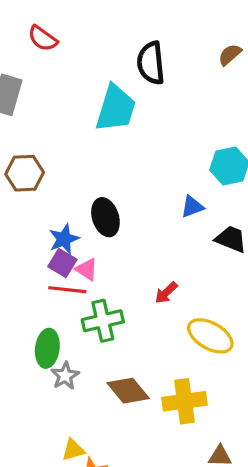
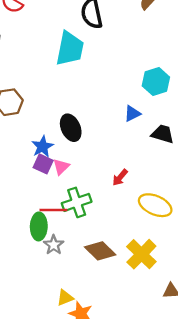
pink triangle: (87, 269) -> (61, 167), turned 48
red line: (67, 290) -> (53, 210), moved
yellow cross: (184, 401) -> (141, 254), turned -32

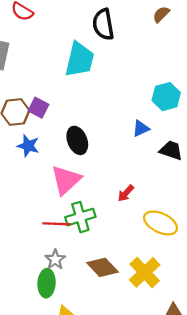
blue star: (42, 147) -> (28, 146), moved, turned -30
purple square: (43, 164) -> (39, 108), moved
pink triangle: (61, 167) -> (66, 180), size x1.8
green ellipse: (39, 226) -> (47, 283), moved

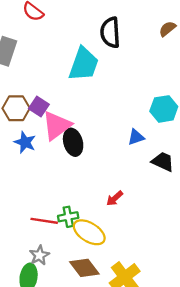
pink triangle: (66, 180) -> (57, 125), moved
green cross: (80, 217) -> (68, 217), size x0.7
yellow ellipse: (161, 223) -> (89, 232), moved

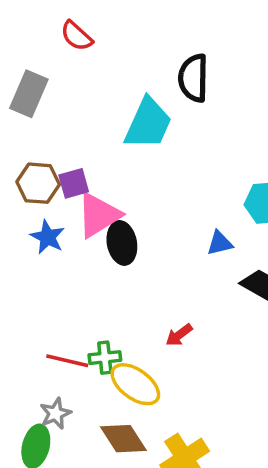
purple square: (39, 106) -> (74, 183), turned 36

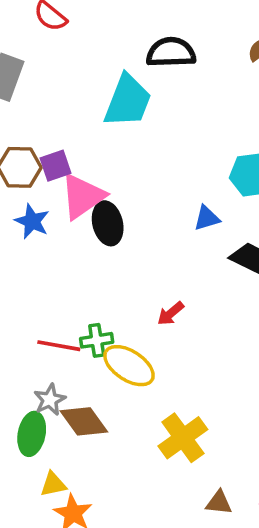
black semicircle: (193, 78) -> (171, 52), turned 90
brown diamond: (123, 439) -> (84, 421), moved

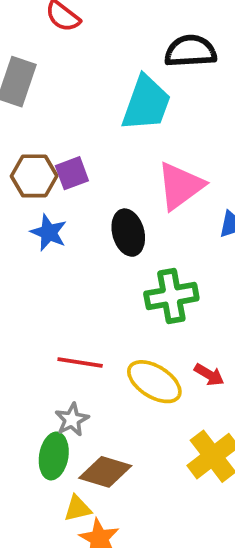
pink triangle: (82, 196) -> (180, 186), moved
red arrow: (171, 313) -> (209, 375), moved, turned -108
green cross: (97, 340) -> (171, 296), moved, size x1.5
brown diamond: (84, 421) -> (105, 472), moved, turned -36

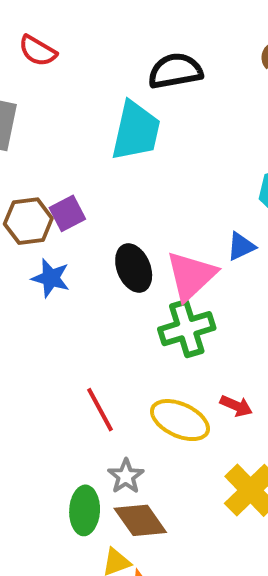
pink triangle: (180, 186) -> (191, 276), moved
red line: (80, 363) -> (100, 410), turned 60
gray star: (72, 420) -> (126, 476), moved
brown diamond: (105, 472) -> (140, 520), turned 45

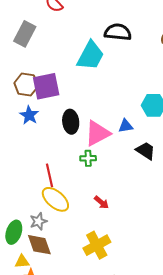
purple square: (67, 213) -> (46, 86), size x1.6
green cross: (187, 329) -> (88, 158), size x0.6
red line: (100, 410) -> (50, 175), moved
yellow ellipse: (180, 420) -> (55, 199), moved

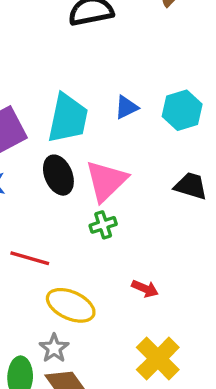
cyan trapezoid: (90, 56) -> (68, 118), moved
blue triangle: (126, 126) -> (126, 107), moved
red line: (50, 175) -> (30, 258), moved, turned -45

